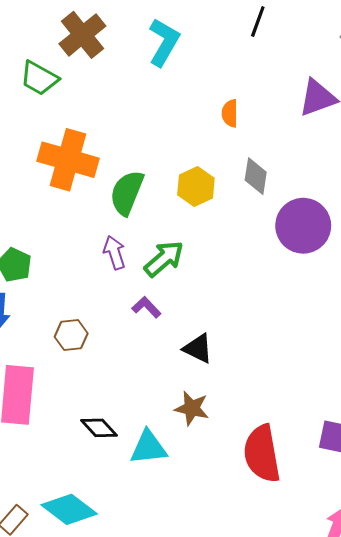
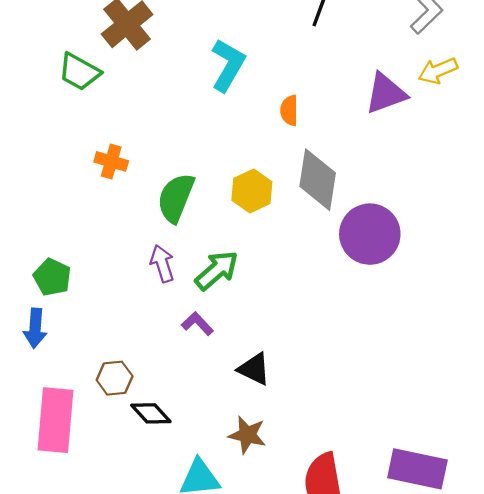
cyan L-shape: (164, 42) -> (228, 65), moved
orange cross: (68, 160) -> (111, 161), size x0.5
gray diamond: (256, 176) -> (318, 180), size x1.5
brown hexagon: (71, 335) -> (115, 378), moved
black diamond: (99, 428) -> (151, 413), moved

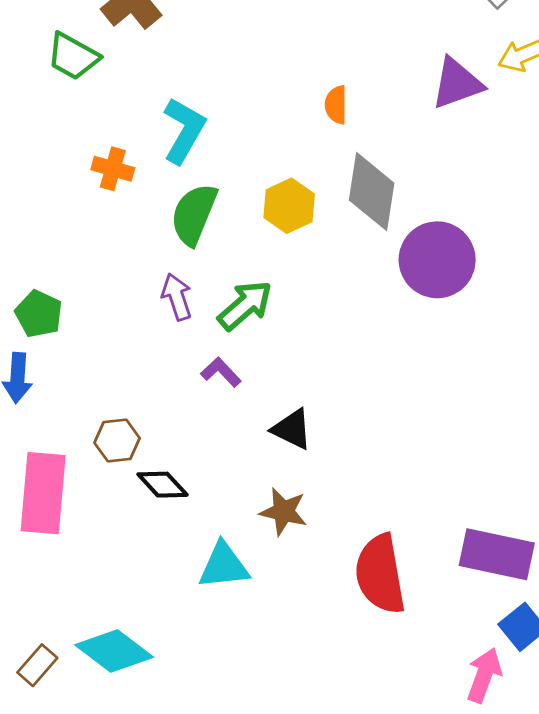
cyan L-shape: (228, 65) -> (184, 130), moved

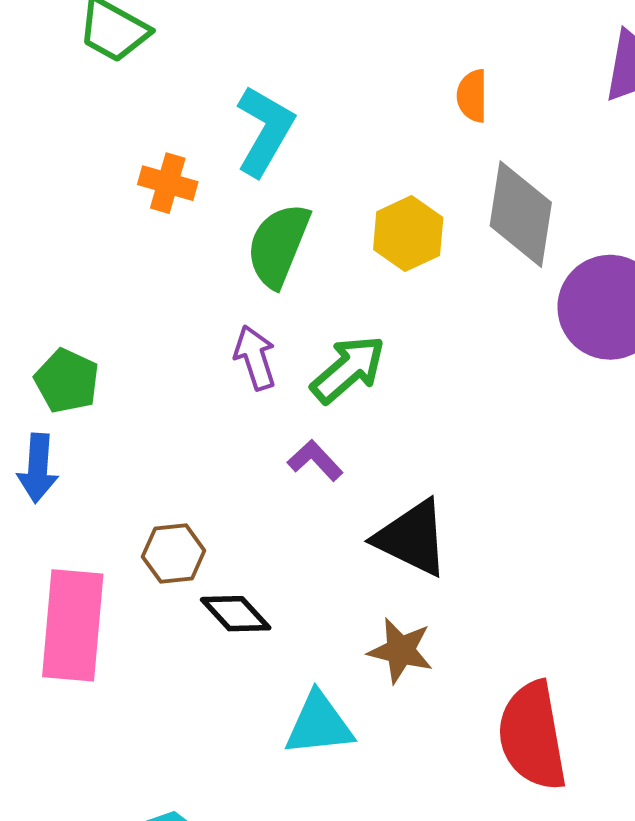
black triangle: (292, 429) -> (412, 538), size x1.4

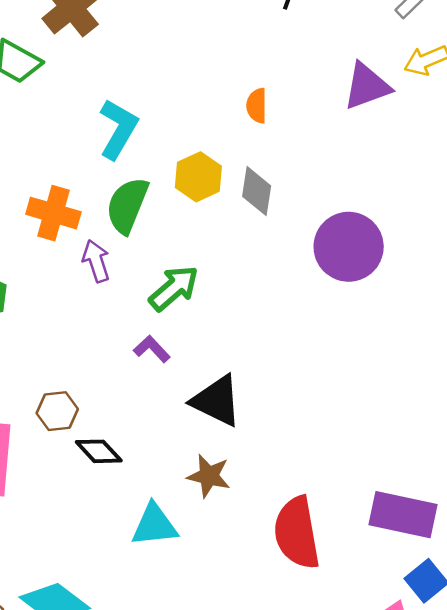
orange cross: (168, 183) -> (53, 213), moved, size x1.4
gray diamond: (521, 214) -> (257, 191), moved, size x0.7
yellow hexagon: (408, 234) -> (198, 177), moved
purple arrow: (255, 358) -> (96, 261), moved

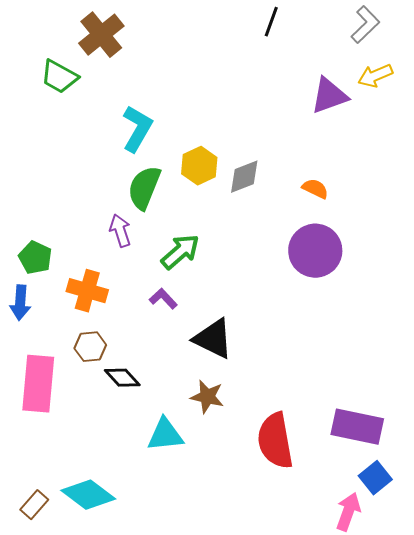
orange semicircle: (257, 106) -> (315, 189), moved, turned 116
gray diamond: (257, 191) -> (244, 177), turned 60
orange cross: (53, 213) -> (87, 291), moved
purple circle: (349, 247) -> (315, 251), moved

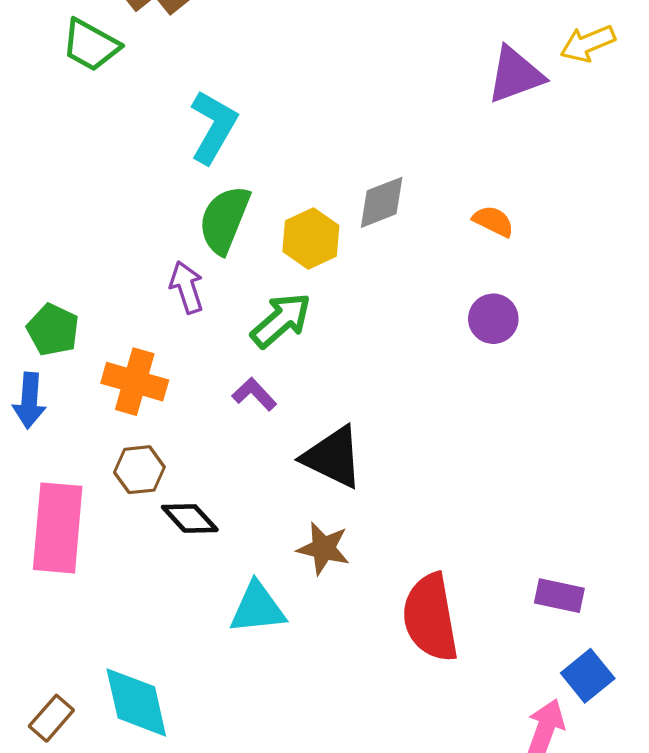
yellow hexagon: (199, 166) -> (311, 239), moved
purple circle: (315, 251) -> (493, 319), size x0.6
purple rectangle: (357, 427) -> (559, 596), size x0.6
cyan diamond: (88, 495) -> (136, 702), turned 40

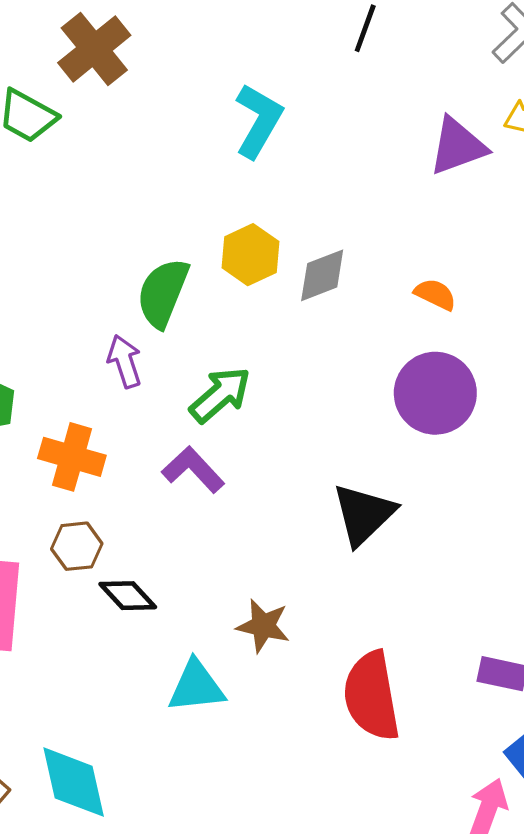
cyan L-shape: (213, 127) -> (258, 121), moved
yellow hexagon: (311, 239) -> (250, 255), moved
purple circle: (493, 319) -> (435, 393), size x1.6
purple L-shape: (254, 394) -> (193, 470), size x1.4
black triangle: (333, 457) -> (364, 514), moved, turned 50

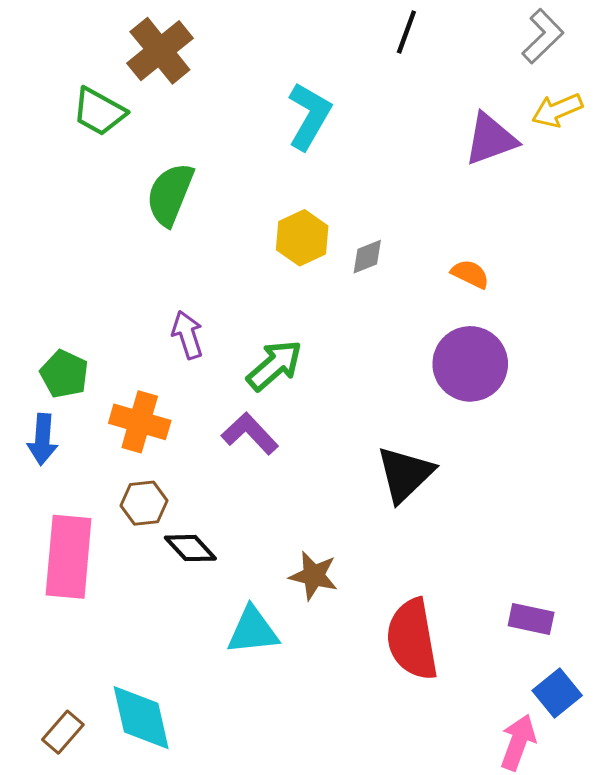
gray diamond: (322, 275) -> (367, 257), size x0.7
green semicircle: (163, 293) -> (170, 194), moved

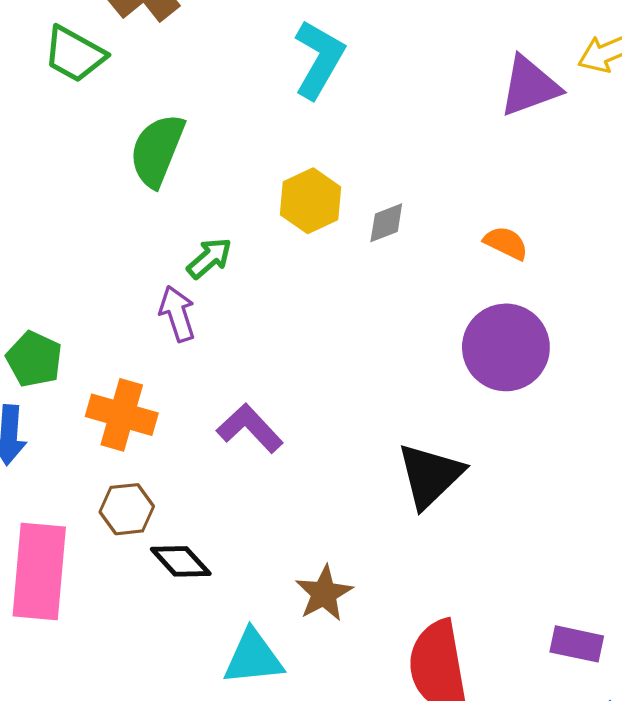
green arrow: (274, 365) -> (209, 258), moved, size x0.7
brown star: (314, 576) -> (324, 593), turned 30

